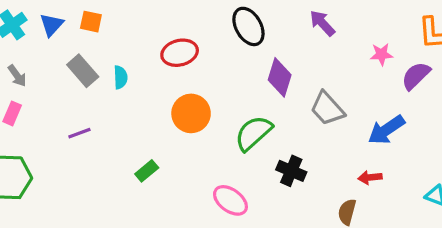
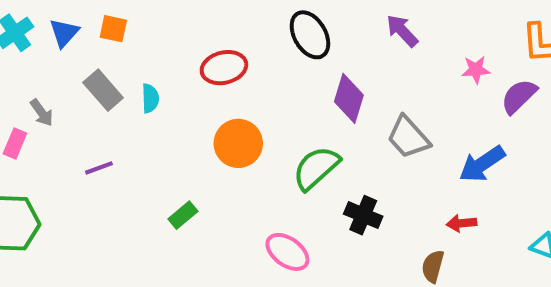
gray arrow: (17, 76) -> (42, 113), moved

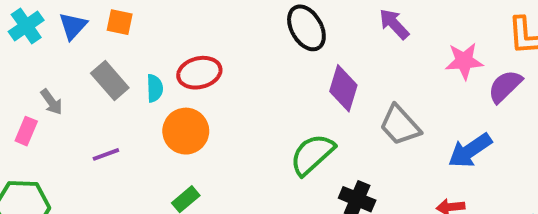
red ellipse: (224, 68) -> (199, 73), moved
pink star: (476, 70) -> (464, 61), size x1.4
orange circle: (238, 143) -> (186, 131), moved

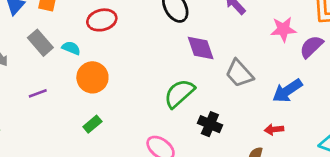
red ellipse: (199, 73) -> (102, 20), moved
cyan semicircle: (155, 88) -> (71, 48), turned -66
purple diamond: (343, 88) -> (201, 48), turned -36

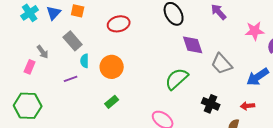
cyan semicircle: (71, 48) -> (85, 61), moved, turned -112
black cross: (210, 124) -> (211, 104), moved

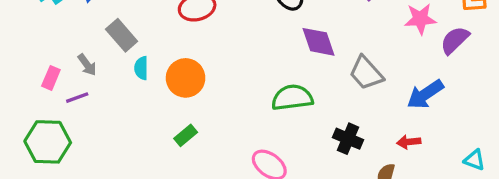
gray arrow: (43, 52) -> (87, 65), moved
purple line: (71, 79) -> (77, 98), moved
green semicircle: (177, 79) -> (292, 98), turned 35

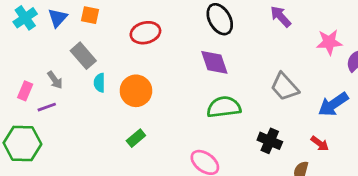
purple diamond: (319, 42) -> (214, 62), moved
red arrow: (409, 142) -> (320, 143), turned -138

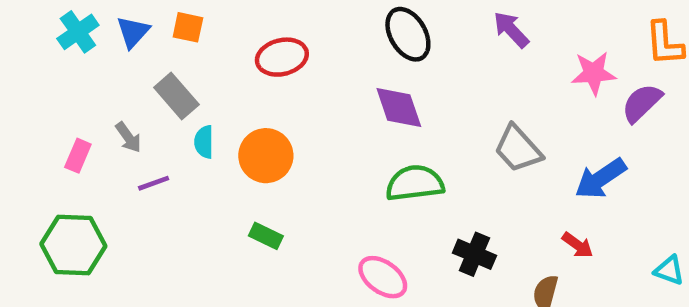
purple line: (47, 107) -> (154, 183), moved
green rectangle: (136, 138) -> (266, 236), turned 66
black cross: (270, 141) -> (474, 254), moved

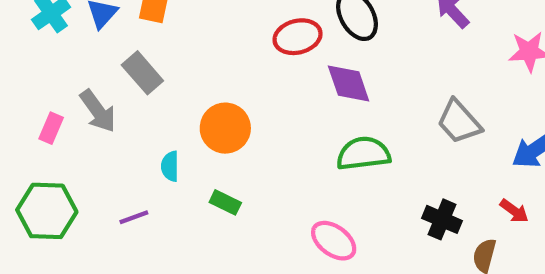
red ellipse: (282, 57) -> (298, 37), moved
gray arrow: (128, 137) -> (98, 111), size x1.5
cyan semicircle: (204, 142) -> (170, 166), moved
purple line: (154, 183) -> (134, 217), moved
black cross: (474, 254) -> (442, 219), moved

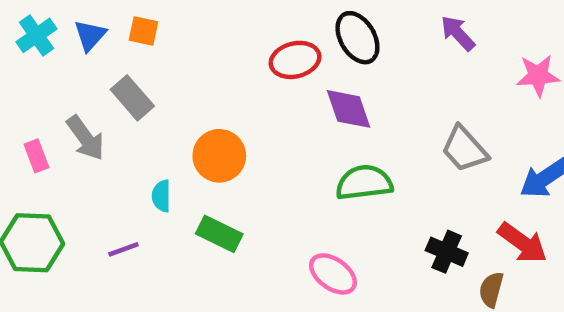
pink rectangle: (51, 128) -> (36, 156), turned -44
green rectangle: (225, 202) -> (219, 234), size x1.4
red arrow: (514, 211) -> (522, 243), size x1.6

